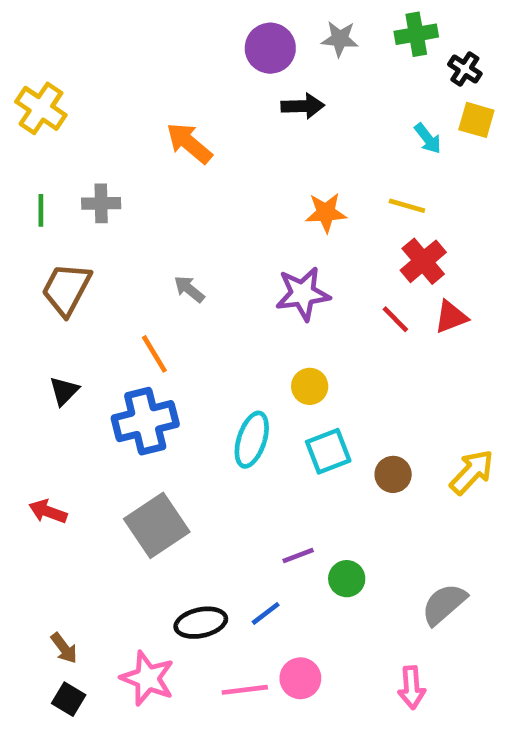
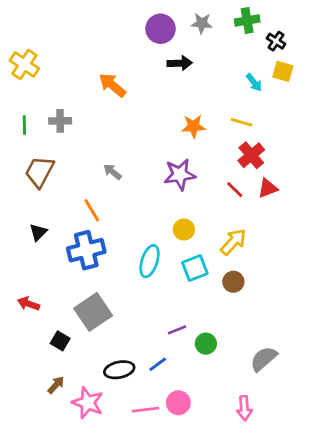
yellow arrow: (472, 472) -> (233, 242), moved
brown arrow: (64, 648) -> (56, 385), moved, turned -102
black square: (69, 699) -> (60, 341), moved

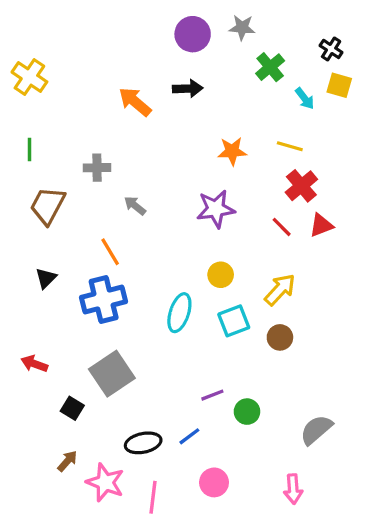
green cross: (247, 20) -> (270, 67), moved, turned -30
black arrow: (180, 63) -> (188, 89), moved
gray cross: (60, 121) -> (97, 168), moved
pink line: (145, 410) -> (153, 497), moved, turned -76

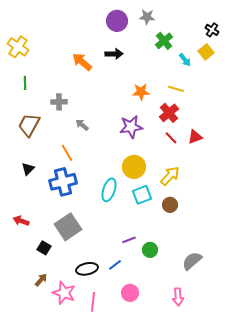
black cross: (331, 49) -> (212, 30), moved
yellow square: (339, 85) -> (206, 52), turned 35
green line: (29, 150) -> (25, 83), moved
red cross: (301, 186) -> (169, 113), moved
yellow circle: (221, 275) -> (134, 167), size x1.5

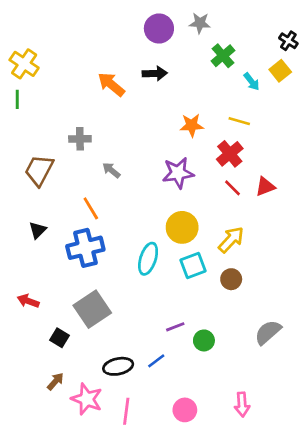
green line: (25, 83) -> (17, 99), moved
gray semicircle: (192, 261) -> (268, 332), moved
pink circle: (130, 293) -> (185, 410), moved

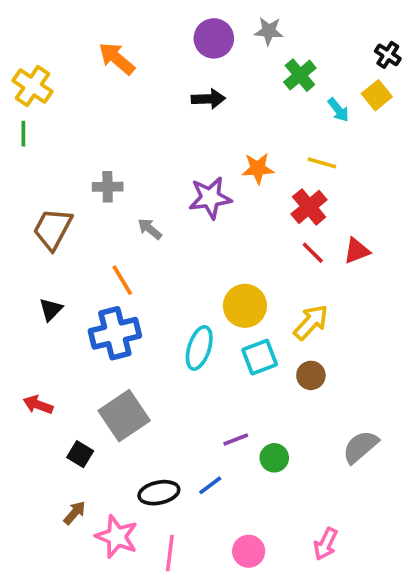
orange arrow: (111, 84) -> (117, 59), moved
purple star: (178, 173) -> (210, 198), moved
pink arrow: (242, 404) -> (326, 544), turned 30

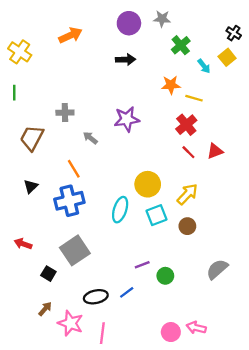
orange arrow: (117, 59) -> (70, 35), turned 115
green line: (23, 134) -> (14, 93), moved
orange star: (258, 168) -> (171, 85), moved
pink arrow: (326, 544) -> (196, 328), turned 78
pink circle: (249, 551) -> (171, 332), moved

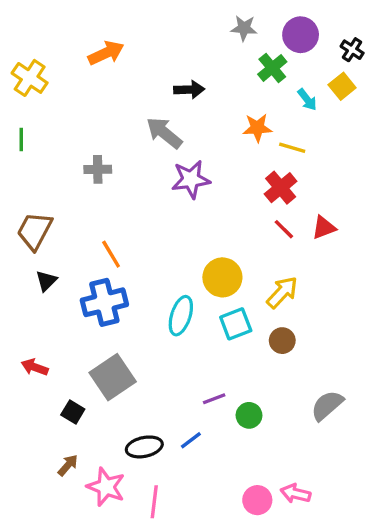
purple circle: (129, 23) -> (301, 35), moved
brown trapezoid: (32, 138) -> (35, 231), moved
gray arrow: (90, 138) -> (164, 133), moved, size x1.6

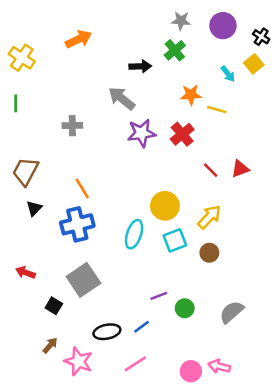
green cross: (272, 68) -> (175, 50), moved
red cross: (281, 188) -> (182, 134), moved
gray semicircle: (327, 405) -> (232, 312), moved
pink line: (154, 502) -> (135, 364), moved, turned 50

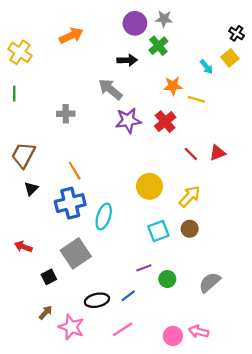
purple circle: (223, 26) -> (135, 23), moved
cyan ellipse: (134, 234) -> (104, 216), moved
cyan square: (175, 240) -> (158, 231), moved
black square: (54, 306) -> (49, 277), turned 32

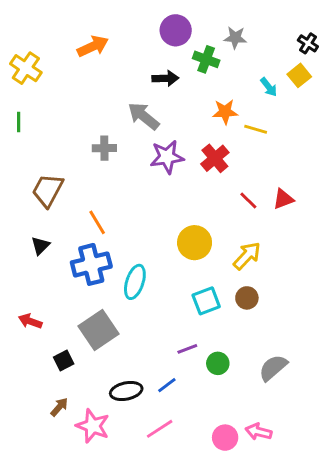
gray star: (164, 19) -> (235, 38), moved
green cross: (158, 46) -> (206, 59), turned -30
gray cross: (66, 114) -> (104, 148), moved
brown trapezoid: (23, 155) -> (48, 190), moved

